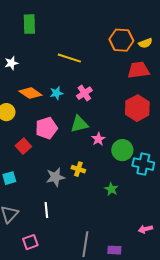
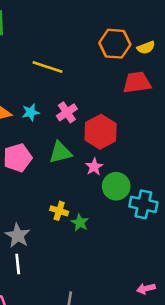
red hexagon: (137, 108) -> (101, 132), moved
pink star: (98, 139) -> (94, 167), moved
gray star: (55, 177) -> (18, 235), moved, turned -30
green star: (111, 189) -> (80, 223), moved

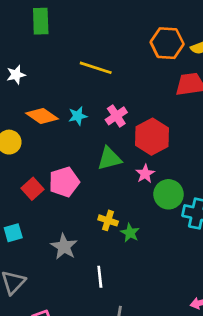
pink pentagon: (18, 158) -> (64, 182), moved
white line: (18, 264) -> (100, 277), moved

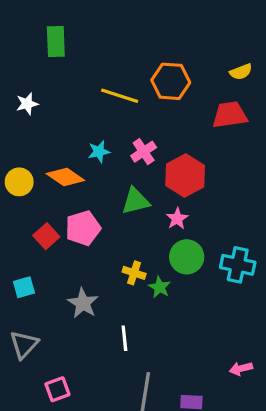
orange hexagon: (167, 43) -> (171, 81), moved
orange diamond: (42, 116) -> (65, 177), moved
green circle: (169, 194) -> (187, 257), moved

